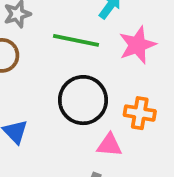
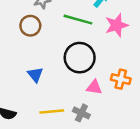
orange cross: (140, 113) -> (121, 79), moved

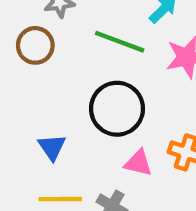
blue triangle: (35, 75) -> (52, 147), moved

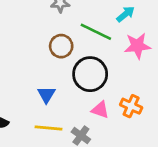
brown circle: (35, 45) -> (61, 46), moved

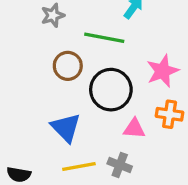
pink star: (137, 46) -> (163, 71), moved
blue triangle: (46, 94) -> (66, 128), size x1.4

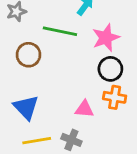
pink star: (163, 71) -> (106, 38), moved
black circle: (111, 90) -> (110, 69), moved, size x0.7

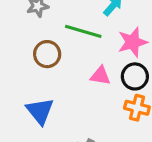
pink triangle: (84, 109) -> (100, 76), moved

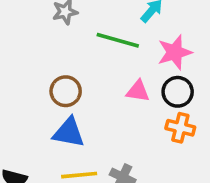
brown circle: (47, 54) -> (66, 91), moved
blue triangle: (40, 111) -> (69, 133), turned -40

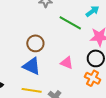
pink triangle: (138, 91) -> (67, 63), moved

